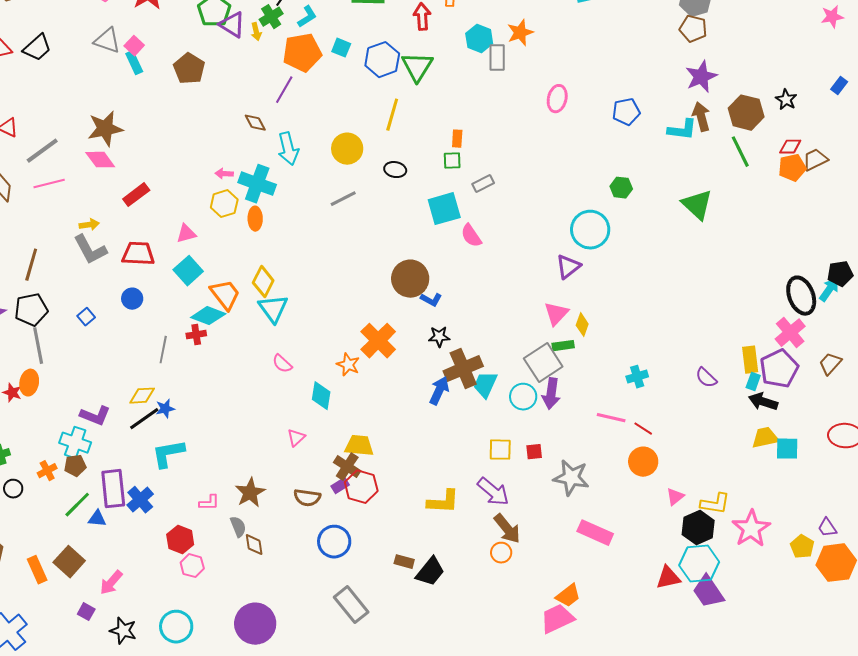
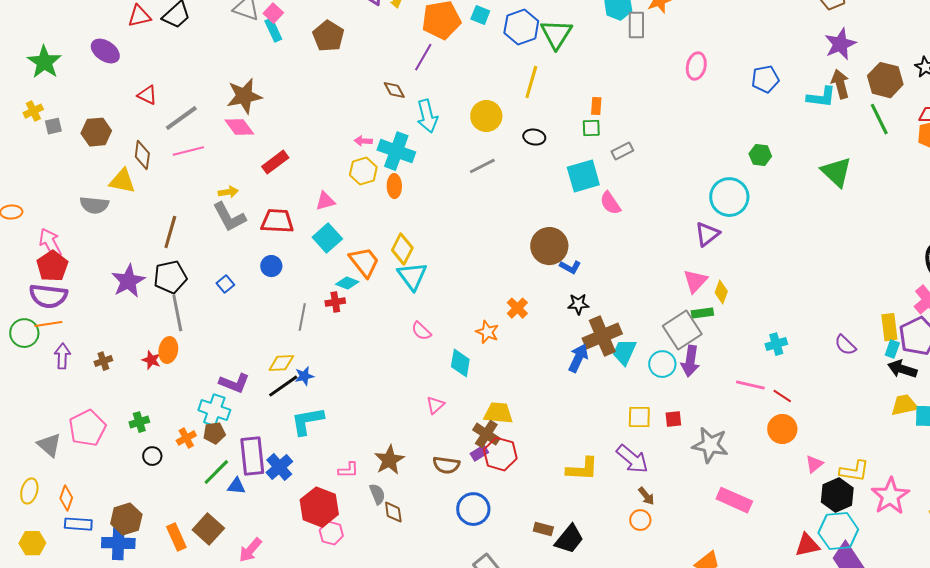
cyan diamond: (208, 316) -> (347, 283), size x0.7
orange cross: (378, 341) -> (517, 308), size x0.6
brown arrow: (507, 529) -> (646, 496), size x0.6
red hexagon: (180, 540) -> (319, 507), size x1.4

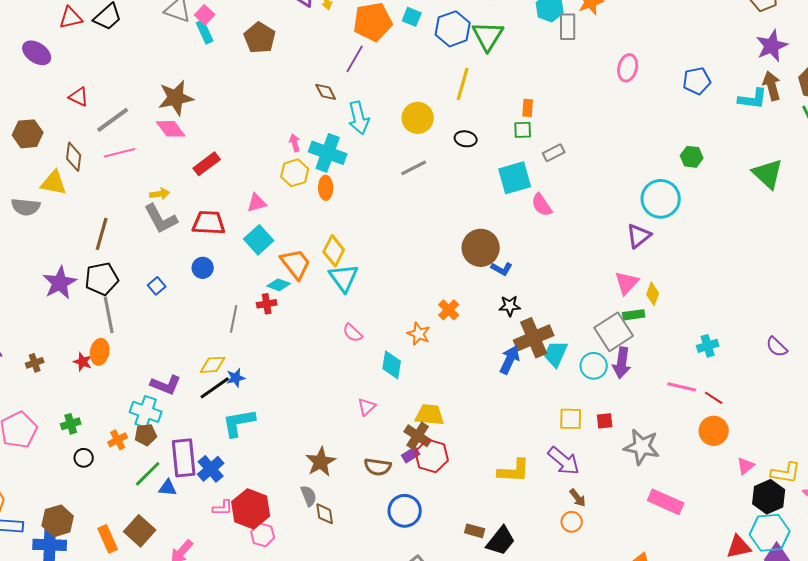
pink arrow: (363, 141) -> (295, 143), turned 72
pink L-shape: (348, 470) -> (223, 508), moved

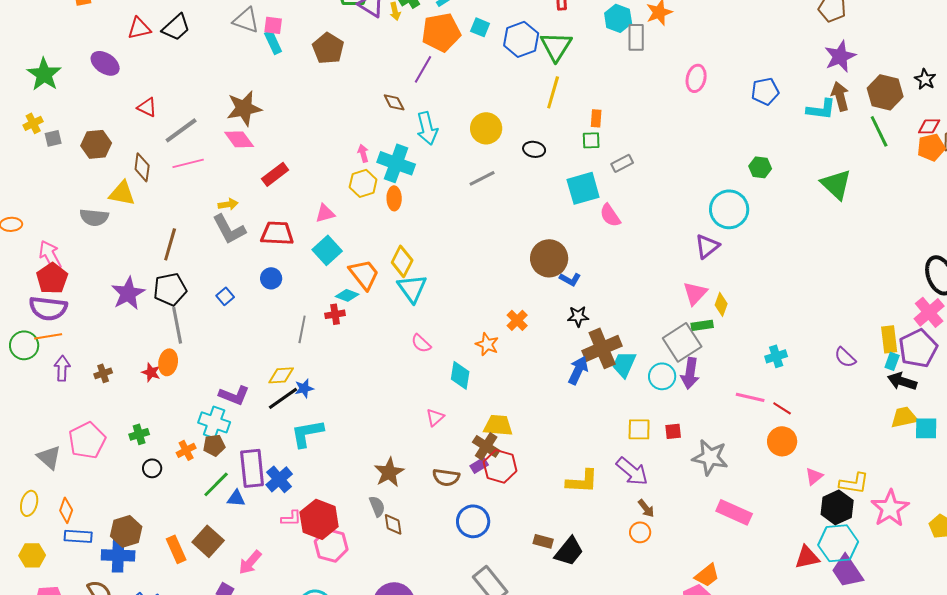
pink square: (205, 15) -> (273, 25), turned -36
yellow line: (463, 84) -> (553, 92), moved
pink hexagon: (263, 535) -> (331, 545), size x1.4

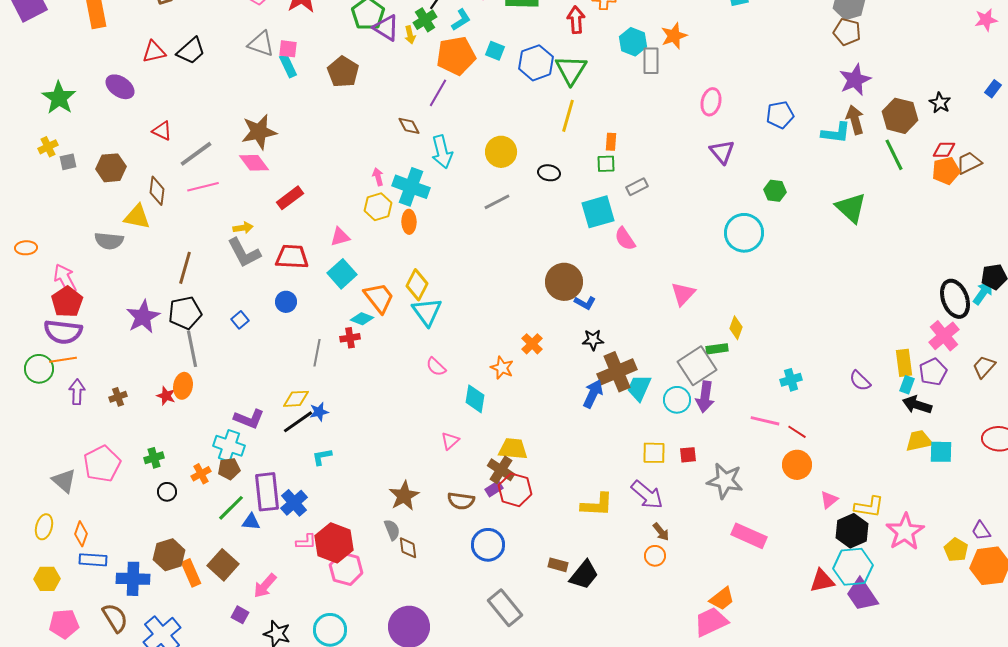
purple triangle: (707, 246) -> (722, 152), moved, turned -32
pink triangle: (695, 293) -> (683, 294), moved
purple pentagon: (918, 348) -> (933, 372), size x0.7
cyan L-shape: (307, 433) -> (322, 457), size x0.6
brown hexagon: (126, 531) -> (169, 555), moved

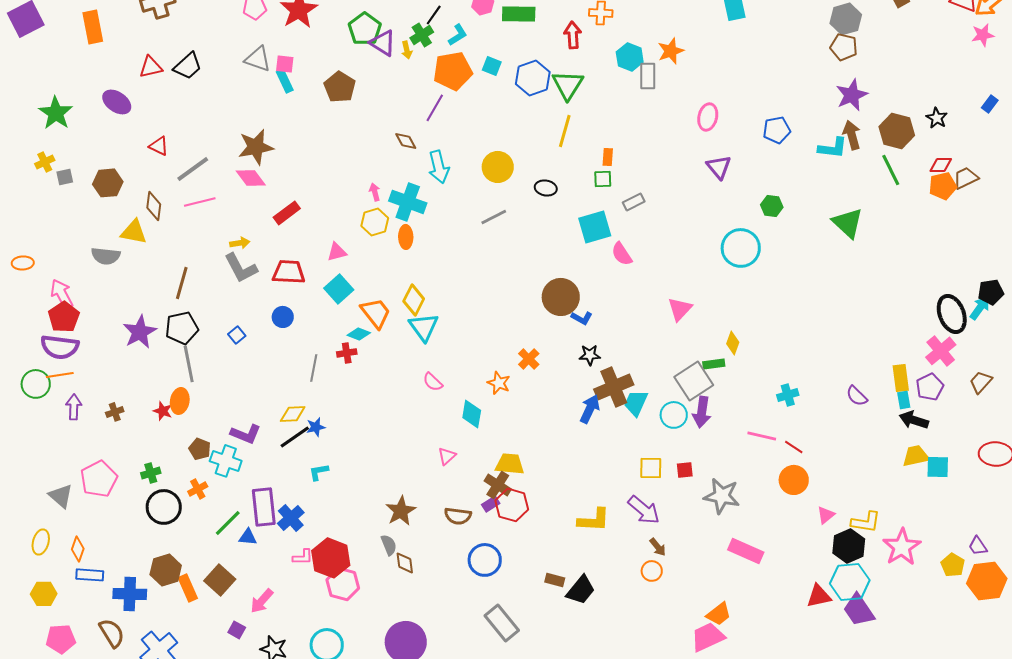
cyan rectangle: (907, 385) -> (904, 400), turned -30
brown pentagon: (229, 469) -> (200, 449), moved, turned 30
black circle: (167, 492) -> (164, 507), size x1.8

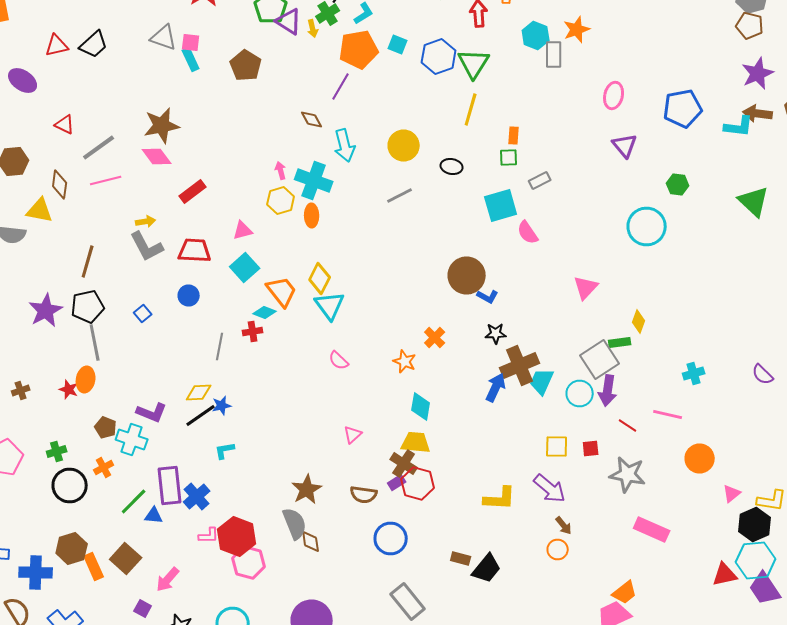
blue pentagon: (777, 130) -> (683, 108), size x1.4
brown arrow: (852, 135) -> (758, 114), turned -68
cyan diamond: (472, 414) -> (421, 406), moved
red line: (794, 447) -> (628, 426), moved
gray semicircle: (389, 545) -> (295, 524), size x1.5

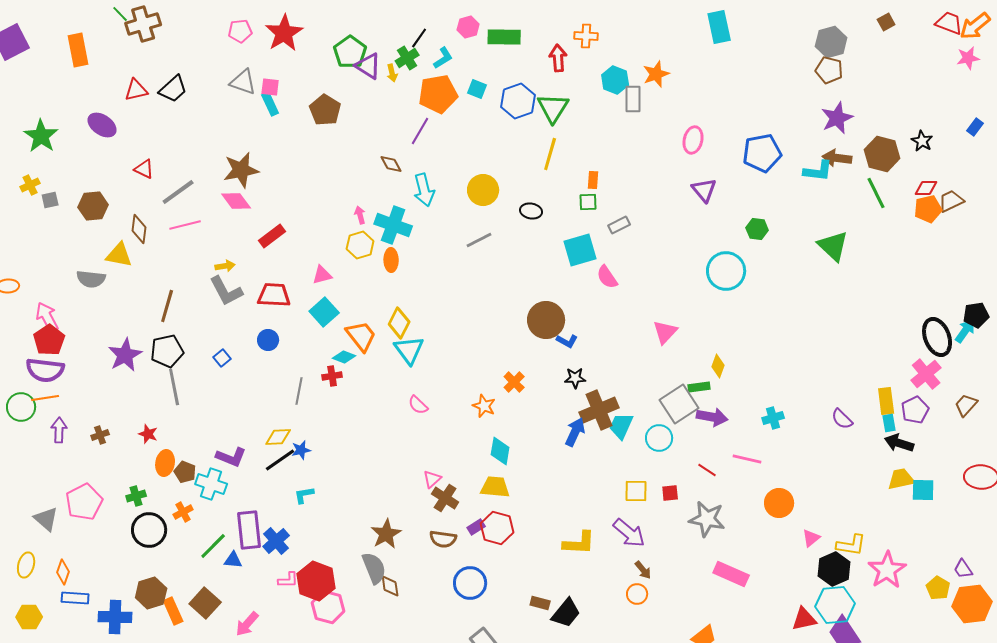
orange ellipse: (86, 380) -> (165, 463), moved
purple arrow: (608, 390) -> (712, 417), moved, turned -88
brown cross: (404, 464) -> (445, 498), moved

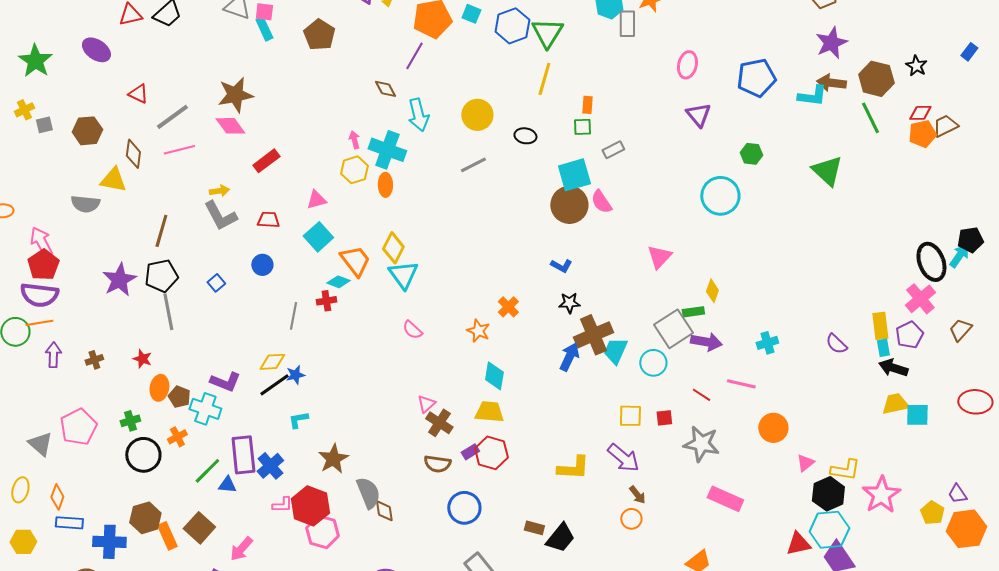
red trapezoid: (274, 295) -> (268, 220), size x0.7
brown circle: (546, 320) -> (569, 205), moved
brown star: (386, 534) -> (333, 459), moved

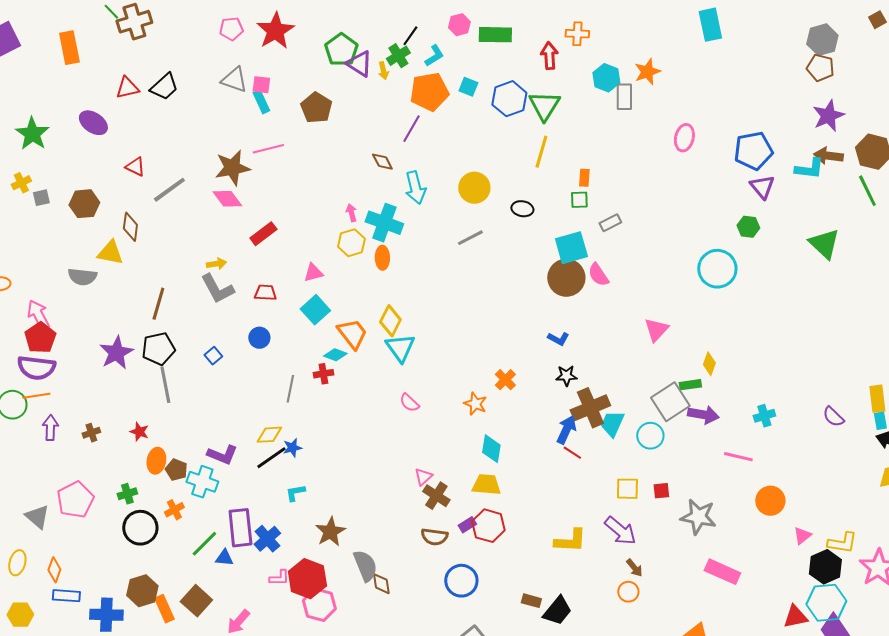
purple triangle: (698, 115) -> (762, 187), moved
pink line: (179, 150) -> (268, 149), moved
red line: (701, 395) -> (572, 453), moved

